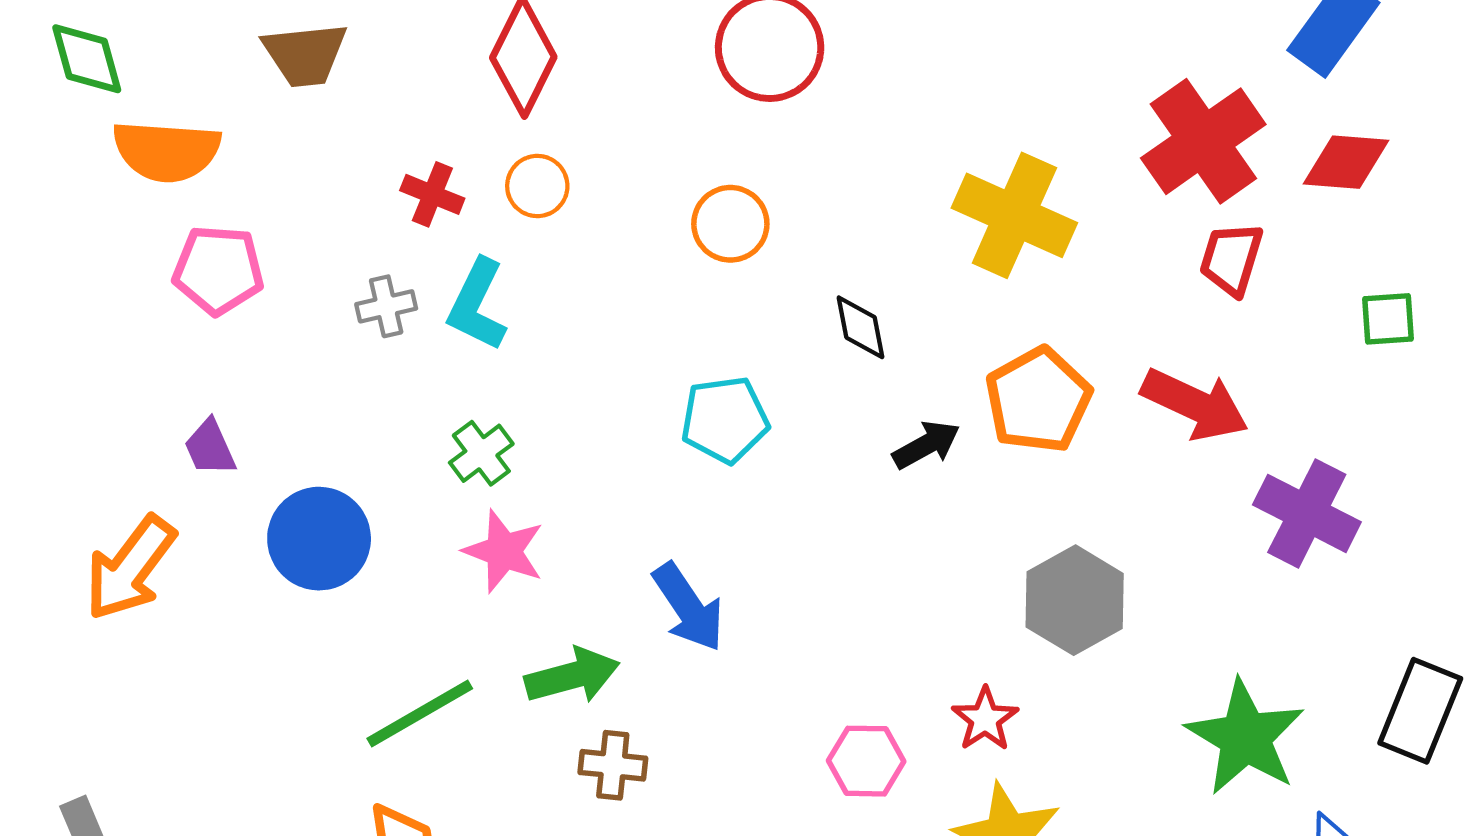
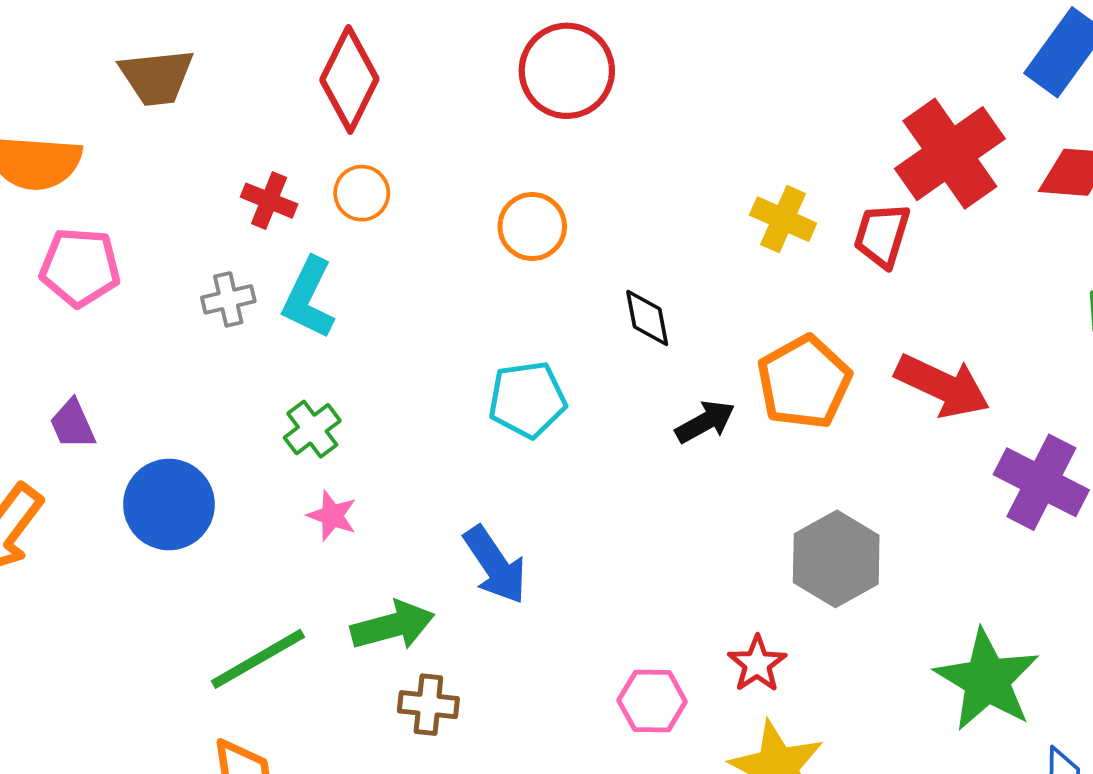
yellow cross: (1014, 215) -> (783, 219), size x0.6
red trapezoid: (1231, 259) -> (882, 235), moved
pink star: (504, 551) -> (332, 516), size x0.7

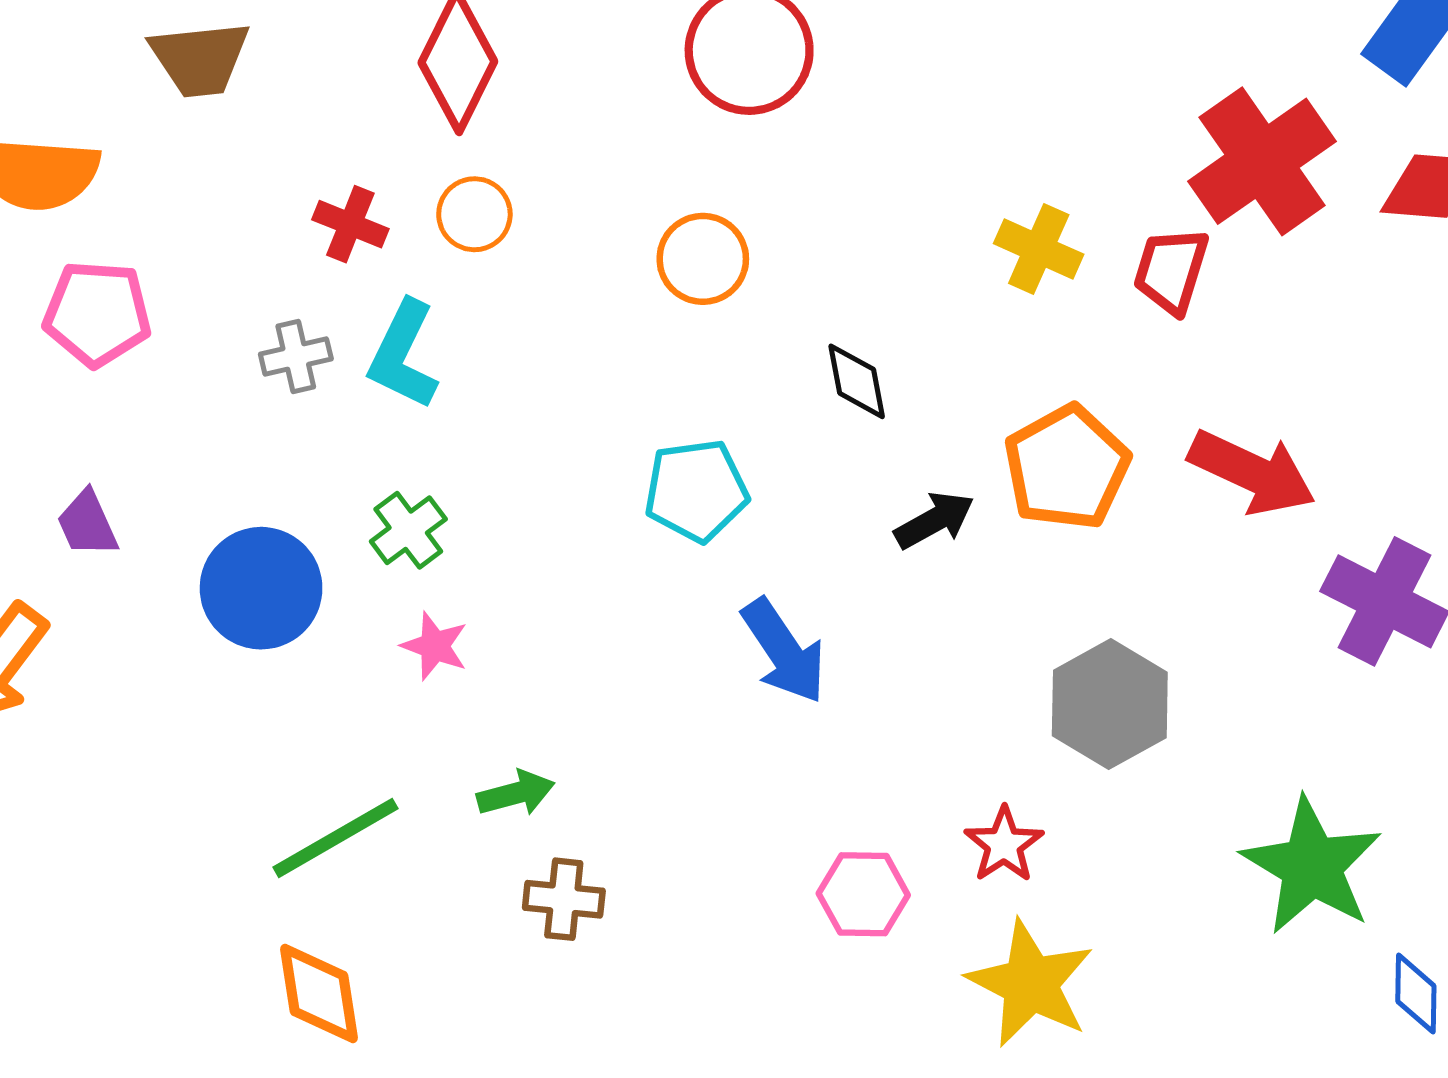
blue circle: (169, 505) -> (261, 588), moved
blue arrow: (495, 565) -> (784, 651), moved
green arrow: (393, 626) -> (516, 793), size x0.7

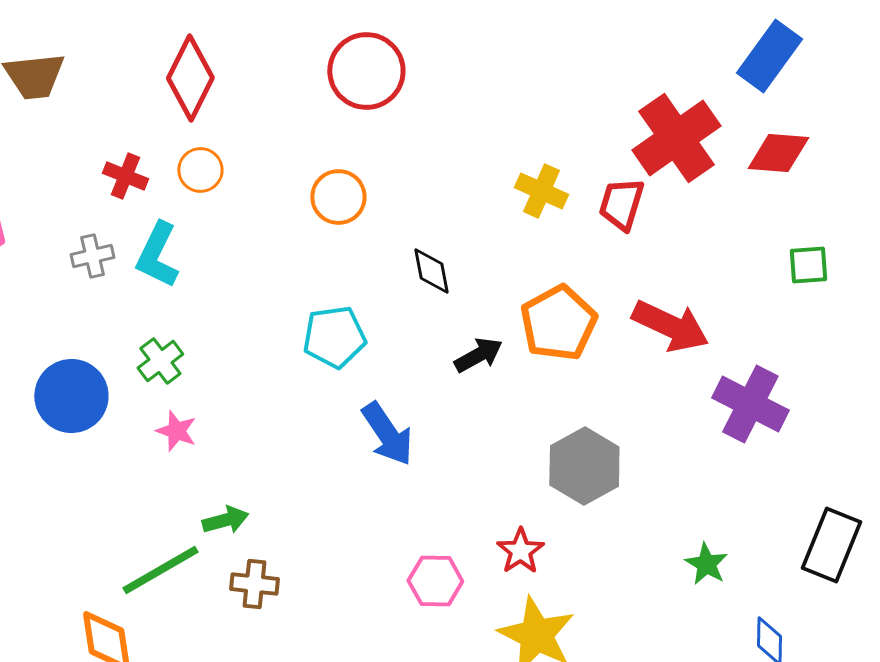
green line: (335, 838) -> (160, 570), moved
green star: (1312, 866) -> (706, 564), size x0.5

